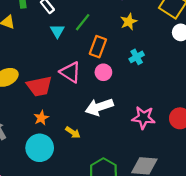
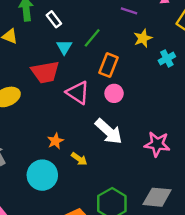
cyan cross: (137, 57) -> (167, 58), moved
red trapezoid: (39, 86) -> (45, 72), moved
white arrow: (99, 107) -> (109, 131), turned -120
orange star: (41, 118) -> (55, 141), moved

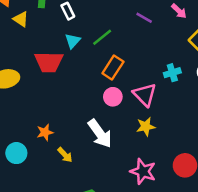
yellow star: (143, 38) -> (146, 127), moved
pink triangle: (78, 93) -> (145, 95), moved
pink star: (157, 144) -> (143, 171), moved
cyan circle: (42, 175) -> (16, 153), moved, size x0.7

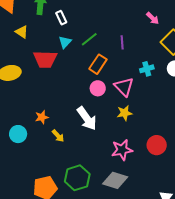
purple line: (144, 18) -> (122, 42), moved, turned 56
yellow triangle: (21, 19) -> (22, 32), moved
pink star: (143, 171) -> (122, 150), turned -30

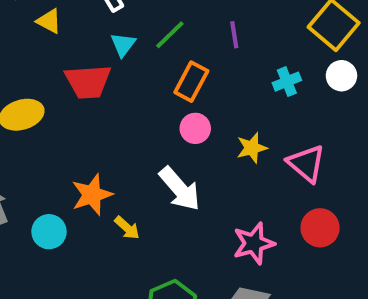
yellow triangle: (22, 32) -> (49, 21), moved
pink triangle: (124, 87) -> (306, 163), moved
yellow star: (125, 113) -> (252, 148), moved
orange star: (42, 117) -> (92, 195), size x1.5

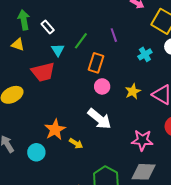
pink star: (254, 243) -> (142, 140), turned 30

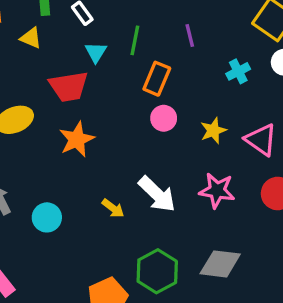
green line: (81, 41) -> (135, 40), turned -30
white arrow: (99, 119) -> (157, 194), moved
orange star: (55, 130) -> (77, 139), moved
pink star: (142, 140) -> (217, 191), moved

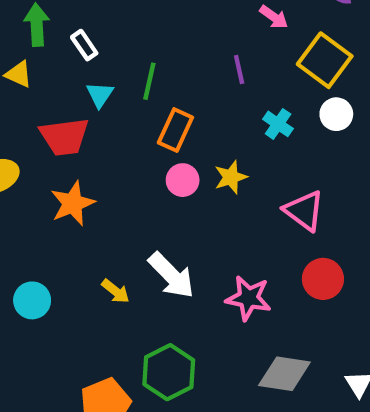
purple line: (190, 35) -> (239, 70), moved
cyan cross: (238, 71) -> (278, 124), turned -30
yellow star: (213, 131) -> (231, 177), moved
pink star: (217, 191) -> (248, 298), moved
gray diamond: (220, 264) -> (284, 374), moved

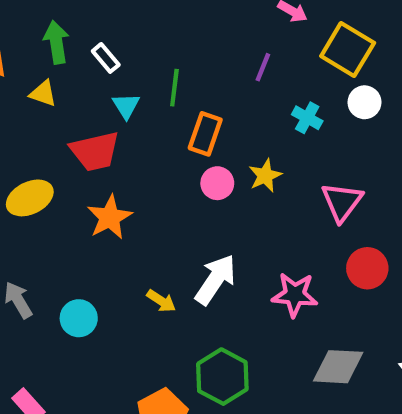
purple line: (239, 70) -> (263, 67), turned 40
pink triangle: (304, 211) -> (342, 202), turned 36
white arrow: (171, 275) -> (215, 279), turned -96

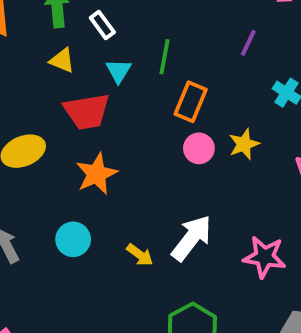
yellow triangle: (43, 93) -> (62, 60), moved
cyan circle: (79, 318) -> (73, 239), moved

